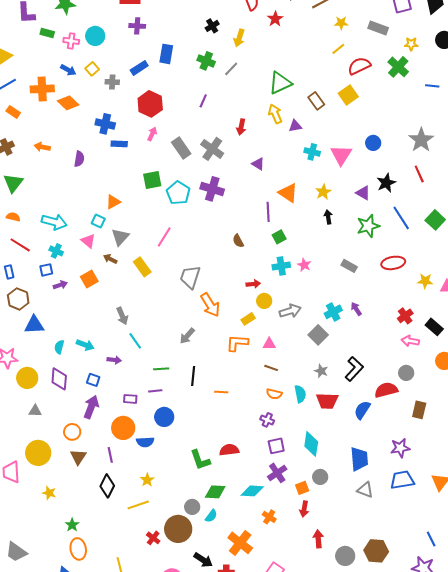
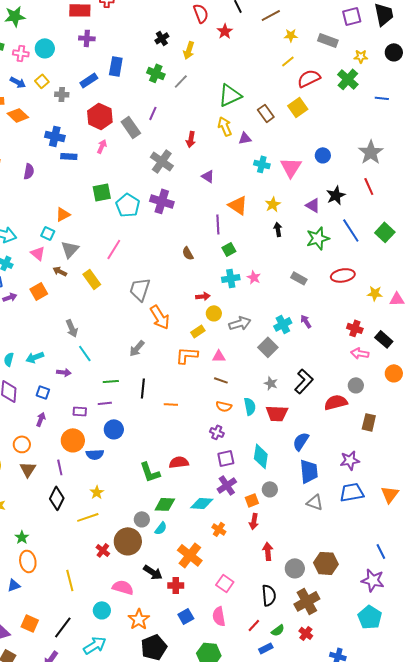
gray rectangle: (181, 148) -> (131, 127), moved
red cross: (405, 316) -> (355, 328), turned -35
cyan arrow: (85, 345) -> (35, 357), turned 138
purple arrow: (91, 407) -> (41, 419), size x0.6
blue semicircle: (362, 410) -> (301, 441), moved

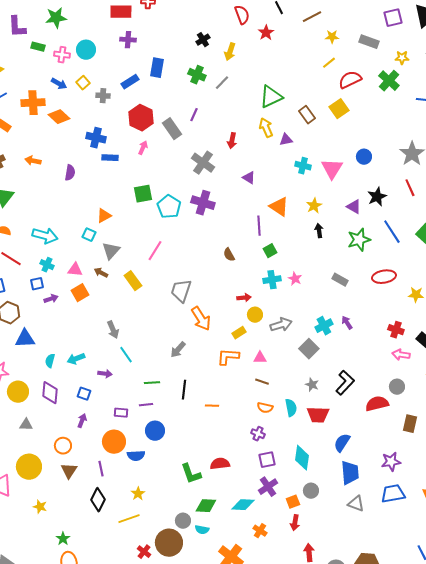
pink triangle: (38, 253) -> (75, 270), moved, turned -35
cyan semicircle: (161, 528) -> (202, 530), turned 64

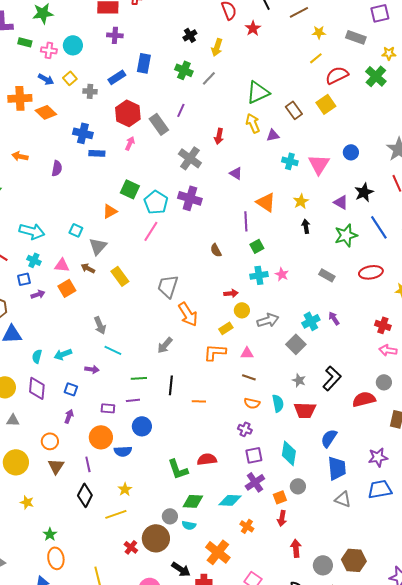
green square: (143, 194) -> (130, 189), turned 36
orange triangle: (104, 216) -> (110, 211), moved
pink line: (155, 251) -> (151, 231), moved
cyan line: (126, 355) -> (113, 350), turned -30

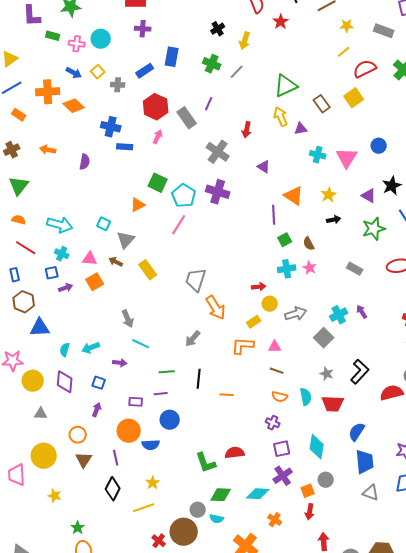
black arrow: (306, 226) -> (334, 220), turned 88
brown semicircle: (216, 250) -> (309, 244), moved

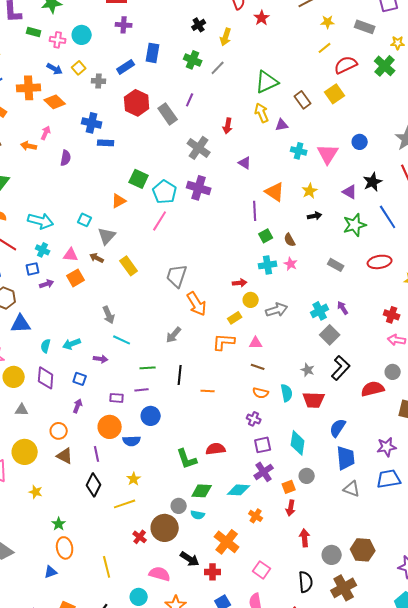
pink arrow: (158, 137) -> (46, 133), moved
gray square: (324, 338) -> (330, 335), moved
brown triangle: (84, 460) -> (65, 456), turned -36

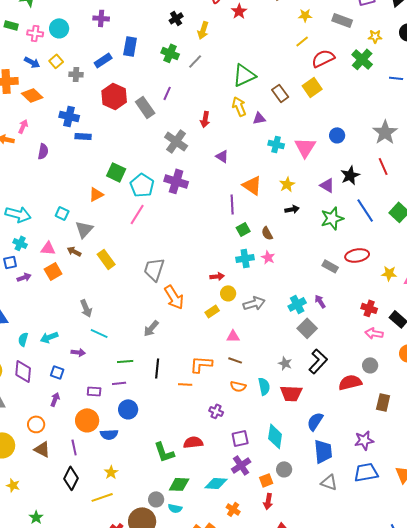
gray rectangle: (336, 265) -> (330, 266), moved
orange L-shape: (224, 342) -> (201, 364), moved
purple cross: (254, 419) -> (216, 411), moved

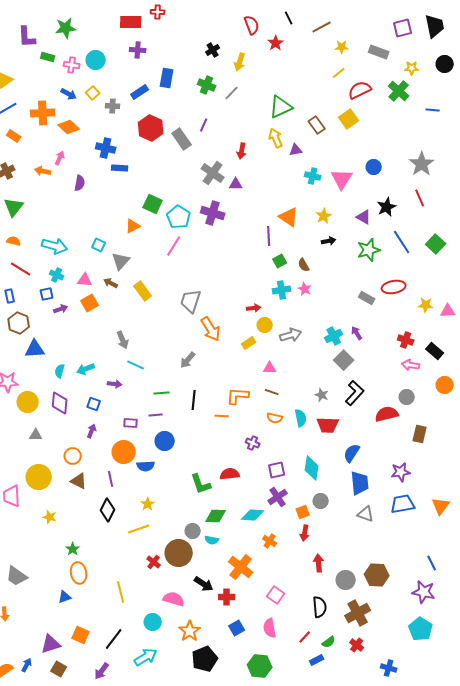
purple triangle: (222, 156) -> (236, 184), moved, turned -32

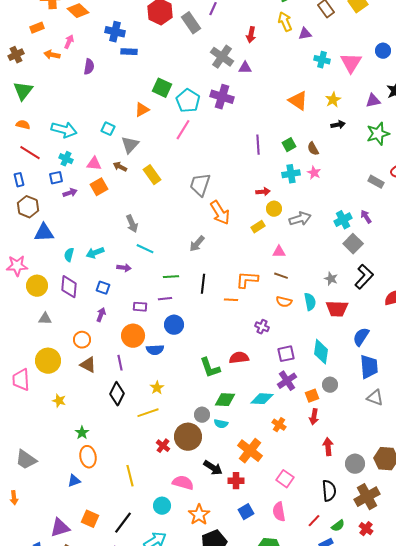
orange rectangle: (14, 136) -> (37, 28), moved, turned -56
purple triangle: (364, 217) -> (373, 101), turned -42
purple line: (269, 236) -> (258, 145), moved

